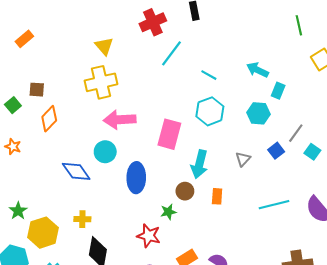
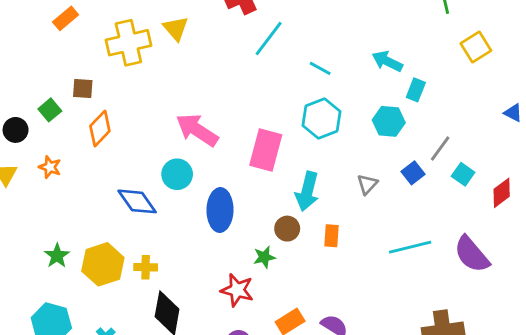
yellow cross: (101, 82) -> (128, 43), moved
pink arrow: (120, 120) -> (197, 130), turned 36
yellow hexagon: (43, 233) -> (103, 264), moved

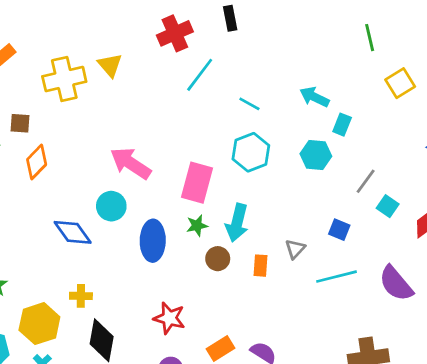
blue square: (413, 173) -> (339, 230), moved, turned -30
gray triangle: (367, 184) -> (295, 249), moved
green star: (264, 257) -> (197, 225), moved
yellow hexagon: (103, 264) -> (39, 324), moved

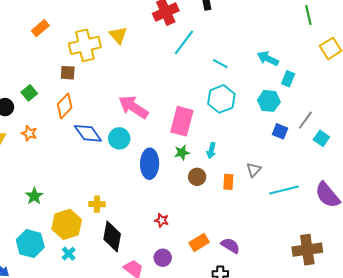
brown square: (20, 123) -> (68, 73), moved
cyan arrow: (237, 223) -> (211, 151), size x0.6
blue square: (339, 230) -> (280, 131), moved
blue diamond: (73, 232) -> (88, 133), moved
red star: (169, 318) -> (162, 220), size x0.6

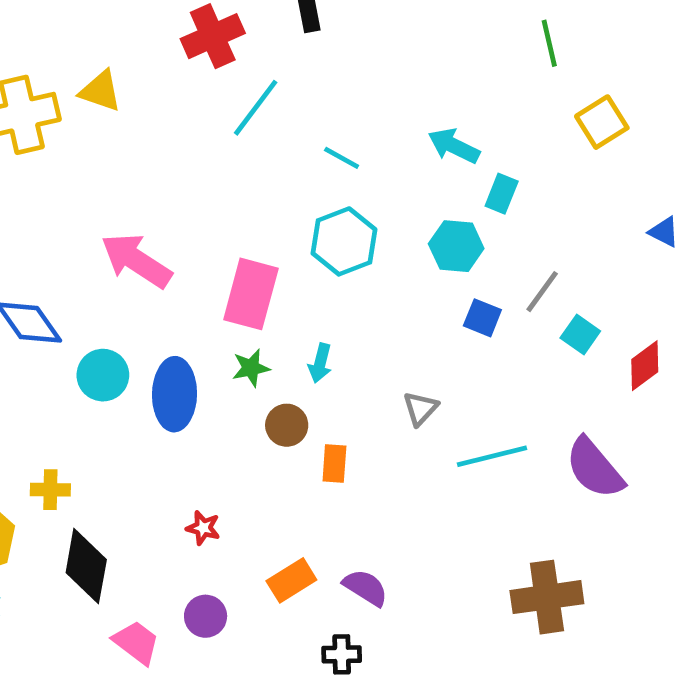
yellow triangle: (118, 35) -> (100, 91), turned -30
cyan circle: (119, 138) -> (103, 375), moved
orange rectangle: (228, 182) -> (334, 463), moved

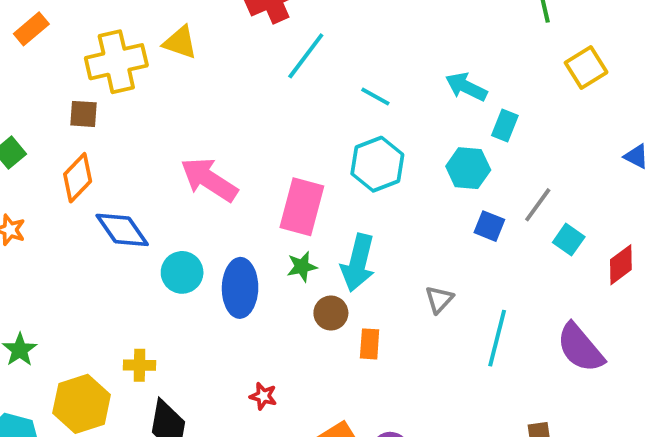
cyan arrow: (320, 363) -> (358, 263), size x1.8
cyan line: (492, 456) -> (497, 338), turned -62

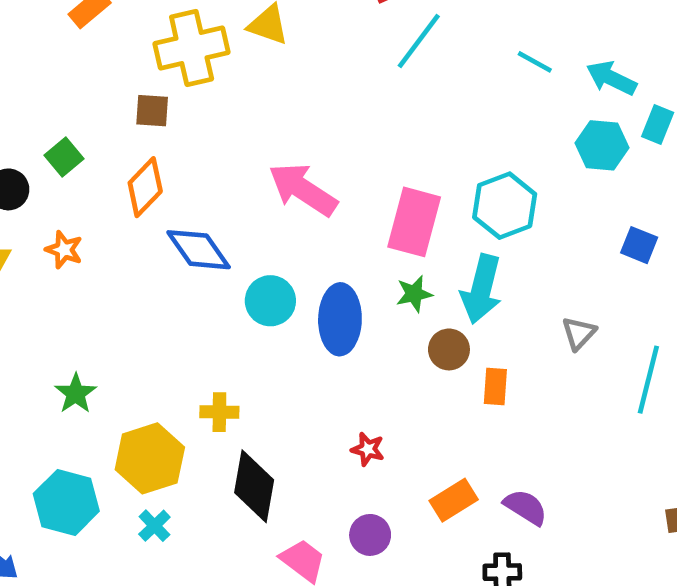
cyan line: (375, 97) -> (535, 62), moved
cyan hexagon: (377, 164) -> (505, 206), moved
cyan hexagon: (468, 168) -> (602, 145), moved

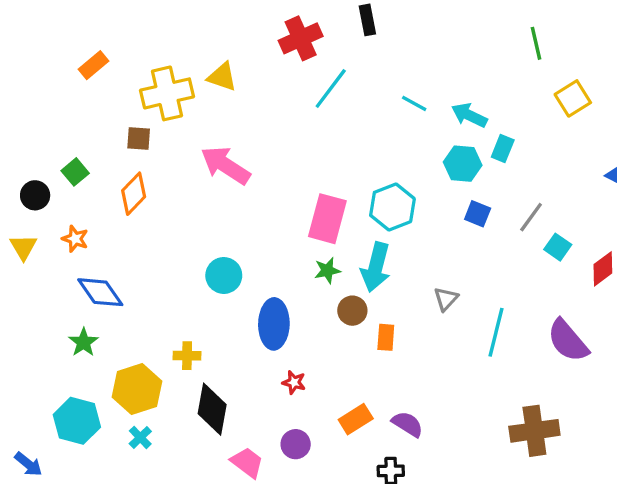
pink arrow: (303, 189) -> (225, 165), moved
blue square: (639, 245) -> (478, 214), moved
blue diamond: (199, 250) -> (100, 292), moved
blue ellipse: (340, 319) -> (274, 324), moved

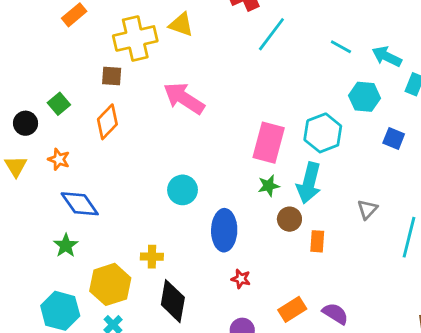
cyan hexagon: (463, 164) -> (365, 97), moved

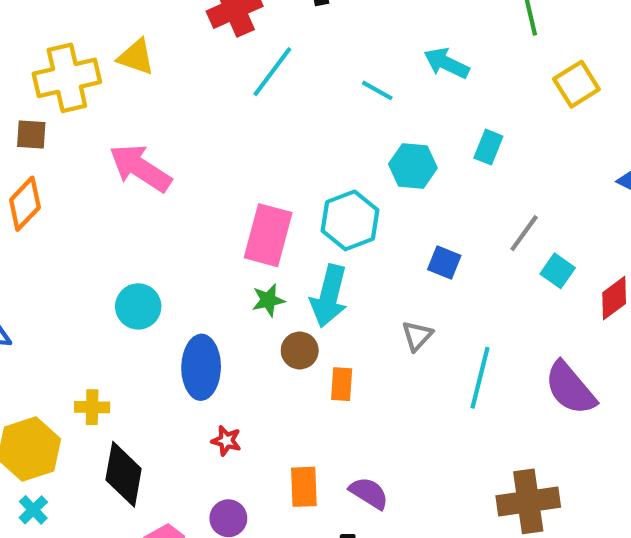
cyan arrow: (387, 57) -> (446, 63), moved
blue square: (394, 139) -> (444, 262), moved
orange rectangle: (292, 309) -> (304, 487), turned -60

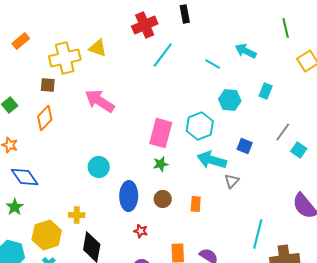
cyan arrow: (329, 296) -> (212, 160), moved, turned 92
brown circle: (300, 350) -> (163, 199), moved
cyan line: (480, 378) -> (258, 234), moved

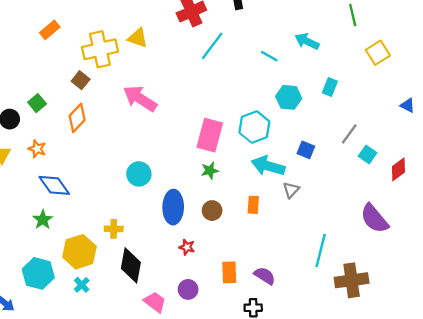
brown square: (48, 85) -> (81, 80), turned 35
orange rectangle: (196, 204) -> (253, 205), moved

